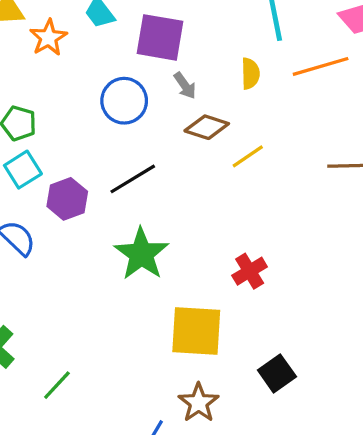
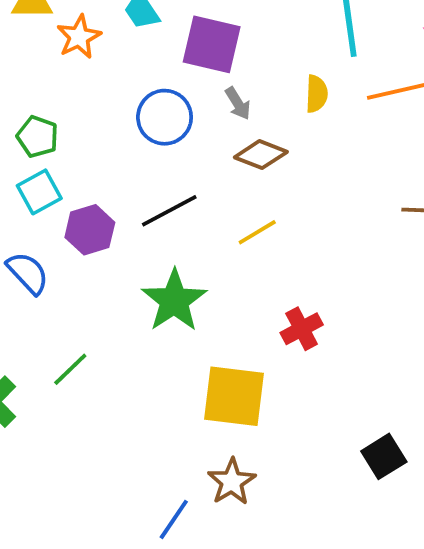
yellow line: (248, 156) -> (257, 232), moved
black square: (277, 373) -> (384, 456), moved
green line: (57, 385) -> (70, 369), moved

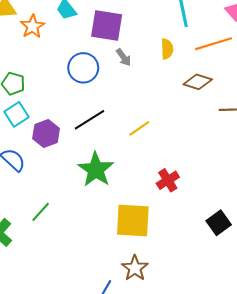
brown diamond: (261, 155) -> (198, 82), moved
black square: (384, 456) -> (219, 223), moved

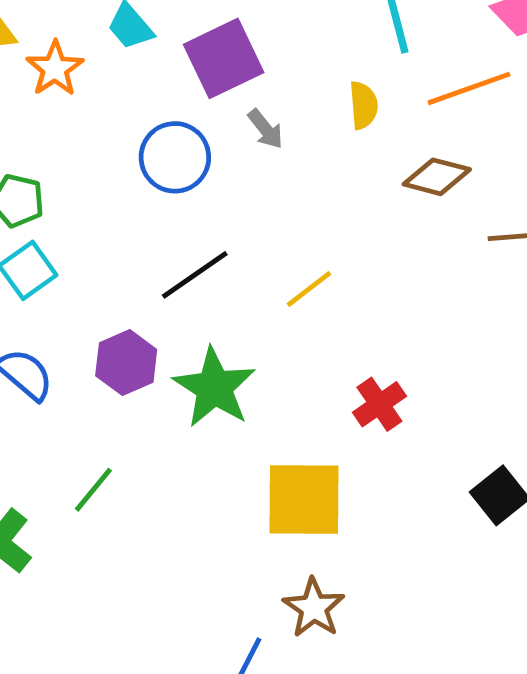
purple square: (107, 26) -> (224, 58), turned -32
purple hexagon: (46, 133) -> (126, 363), moved

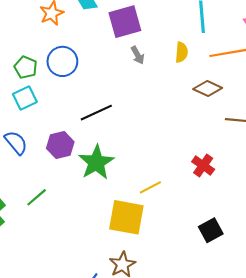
blue circle: (175, 157) -> (62, 61), moved
yellow line: (309, 289) -> (150, 187), moved
red cross: (379, 404) -> (203, 166), moved, turned -30

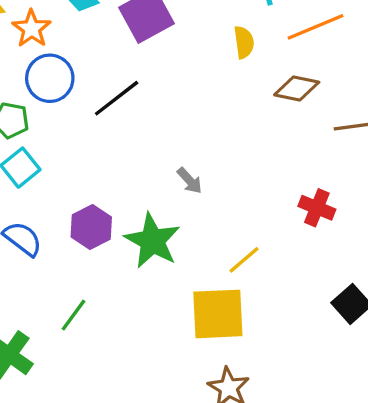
gray arrow: (138, 55) -> (190, 181), moved
blue circle: (62, 61) -> (50, 78), moved
black line: (96, 113) -> (117, 98), moved

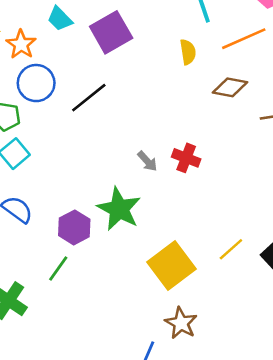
red cross: (317, 208) -> (186, 158), moved
purple hexagon: (91, 227) -> (74, 227), moved
yellow line: (244, 260) -> (231, 249), moved
yellow square: (218, 314) -> (172, 265), turned -33

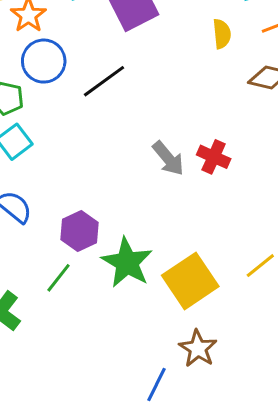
gray arrow: (147, 161) -> (168, 158), size x1.4
green star: (119, 209) -> (127, 263), moved

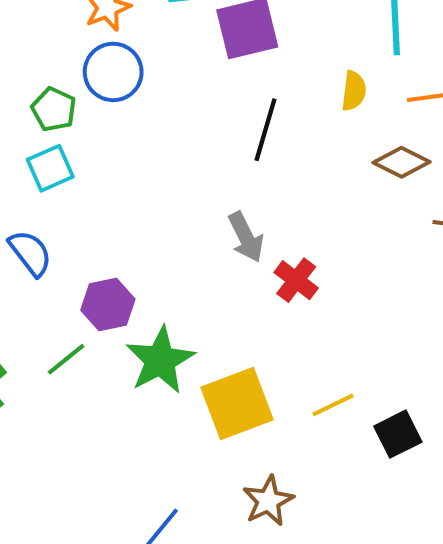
black line: (104, 81) -> (265, 130), moved, turned -51
red cross: (214, 157) -> (296, 280), moved
brown star: (198, 348) -> (268, 501), moved

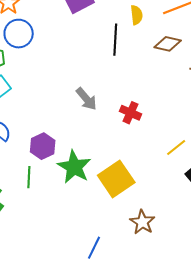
black line: (265, 130) -> (115, 40), moved
gray arrow: (246, 237) -> (86, 99), moved
green line: (66, 359) -> (29, 177), turned -35
yellow line: (333, 405) -> (176, 148), moved

